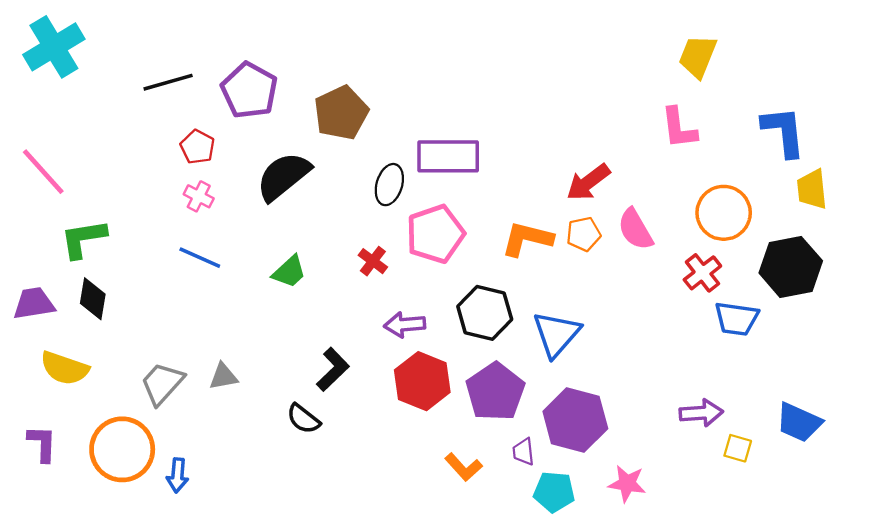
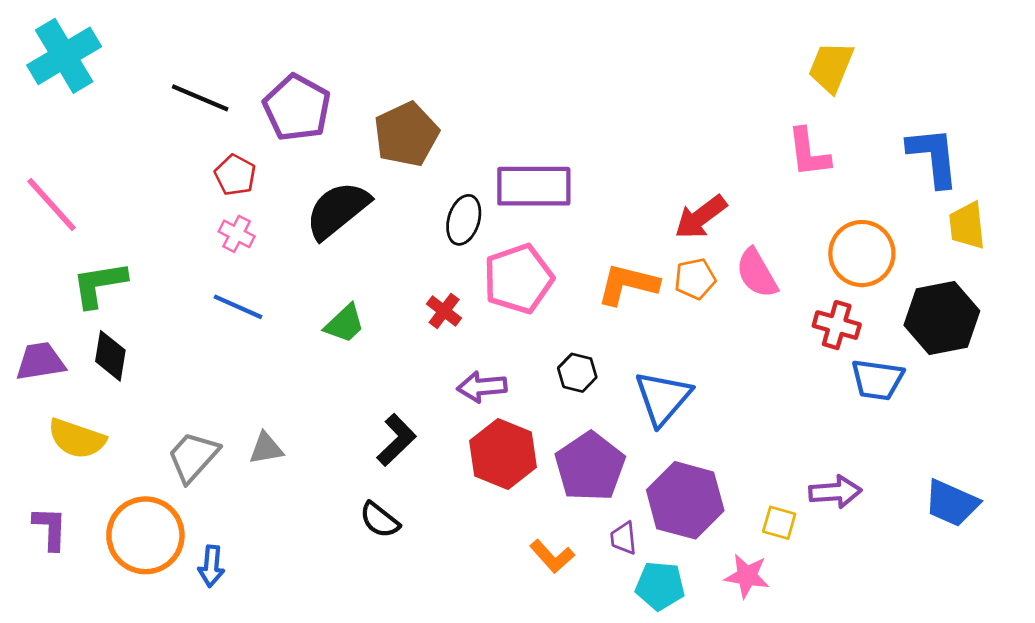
black line: (168, 82) -> (200, 98), turned 39
red cross: (702, 273) -> (837, 325), turned -36
black hexagon: (485, 313) -> (577, 373), size x0.6
black semicircle: (303, 419) -> (380, 520), moved
yellow square: (738, 448) -> (779, 523), moved

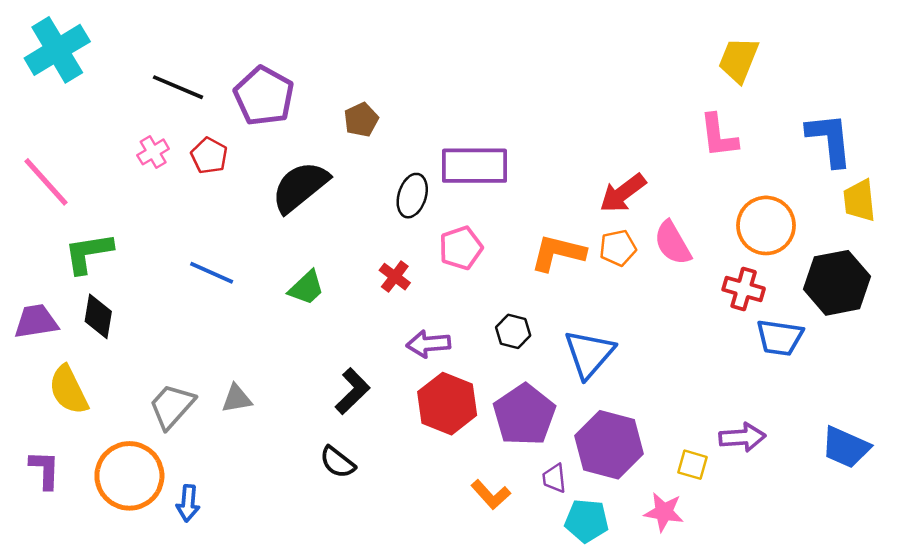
brown pentagon: (406, 134) -> (361, 120), size x0.6
pink cross: (237, 234) -> (153, 152), moved, turned 32
pink pentagon: (518, 279) -> (461, 248), size x0.7
yellow semicircle: (77, 439) -> (68, 390), turned 45

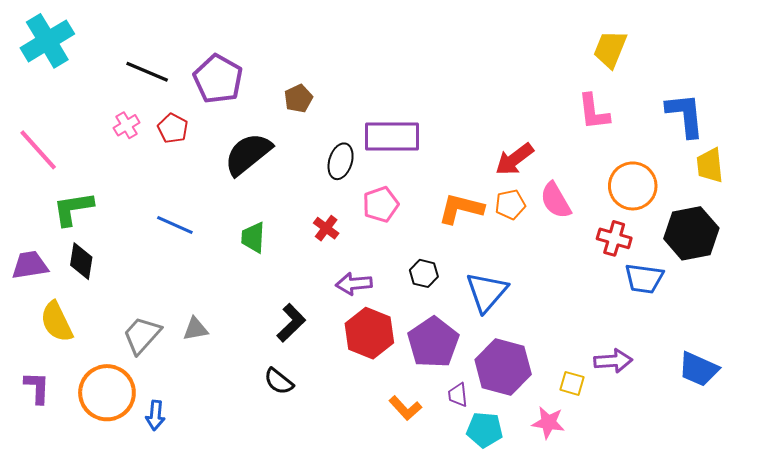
green trapezoid: (306, 288) -> (253, 237), turned 136

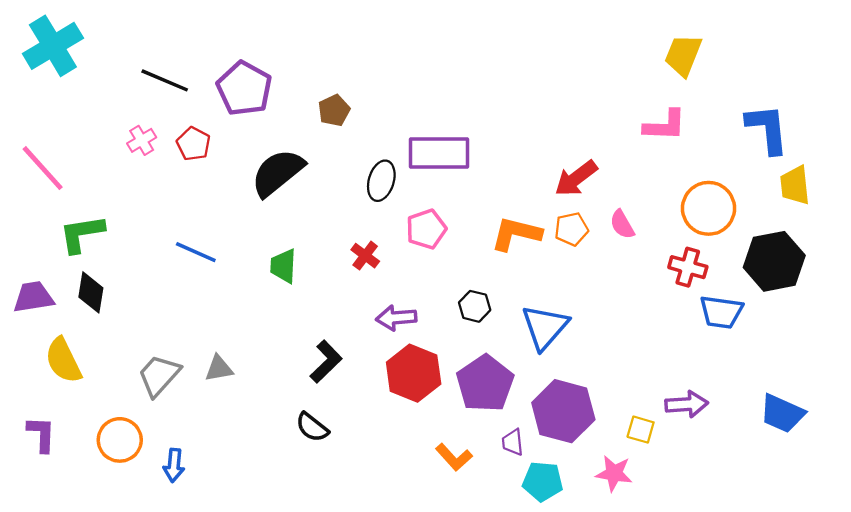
pink L-shape: (594, 112) -> (665, 125), turned -81
pink semicircle: (556, 200) -> (622, 224), size x0.7
orange circle: (107, 393) -> (120, 440), size x0.7

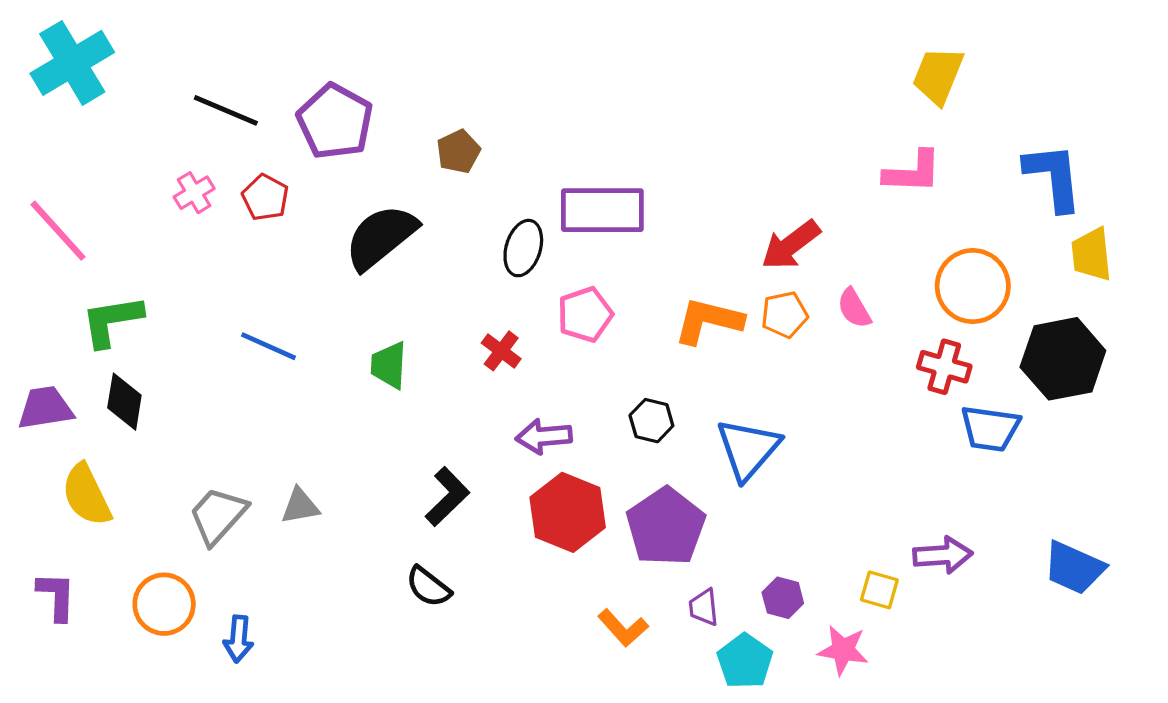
purple hexagon: (563, 411) -> (783, 598), moved, size x0.5
cyan pentagon: (543, 481) -> (745, 661), turned 30

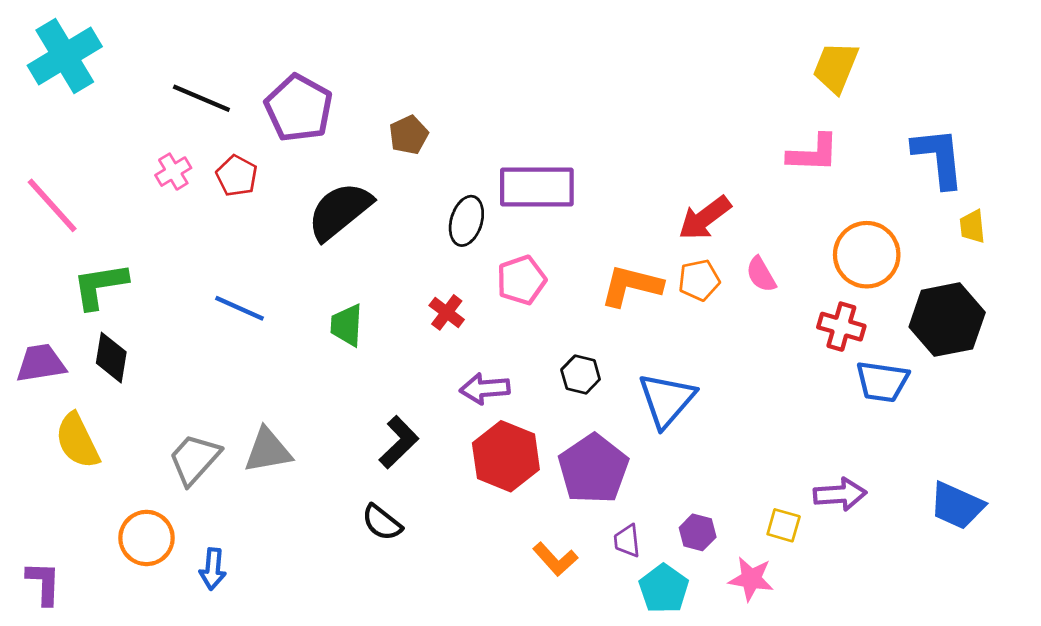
yellow trapezoid: (1091, 254) -> (972, 227), size x0.7
gray triangle: (300, 506) -> (268, 451), size x1.4
purple L-shape: (56, 596) -> (44, 583), moved

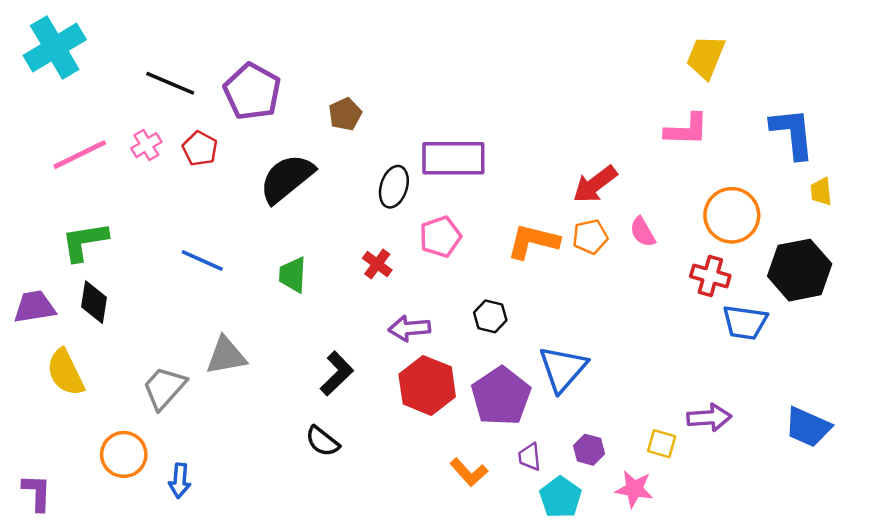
pink line: (52, 205) -> (80, 155), moved, turned -74
blue triangle: (667, 400) -> (563, 369), moved
gray triangle: (268, 451) -> (226, 356), moved

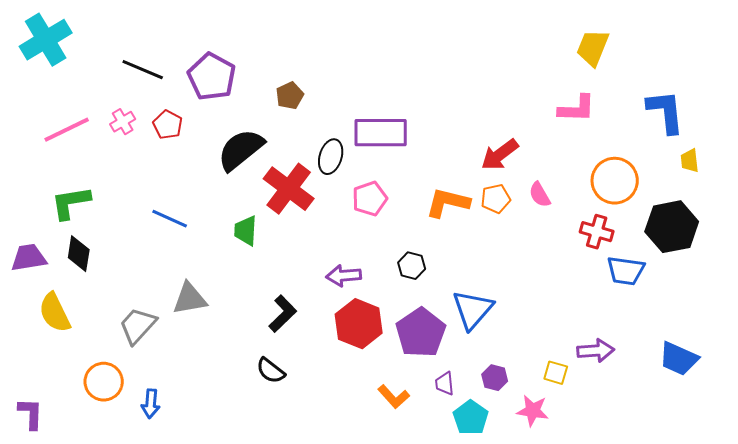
red cross: (377, 264) -> (289, 189), moved, size x2.0

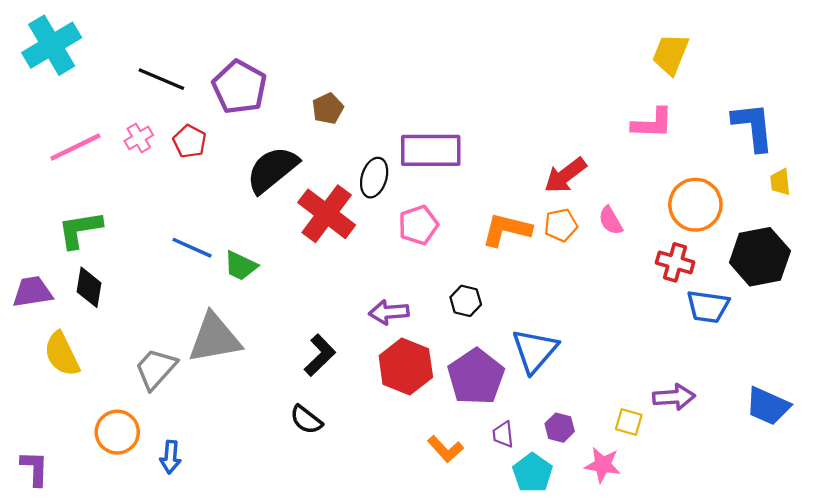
green trapezoid: (246, 231) -> (241, 266), moved, turned -68
gray triangle: (190, 299) -> (215, 338), size x1.4

